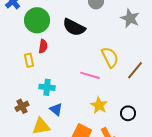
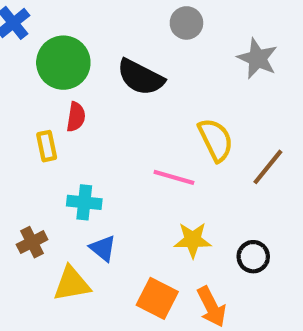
yellow star: (99, 105) -> (193, 240), turned -30

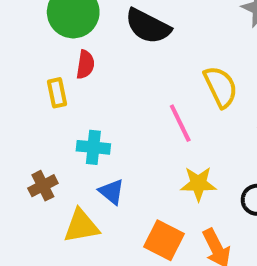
pink line: (174, 177) -> (180, 123), turned 48

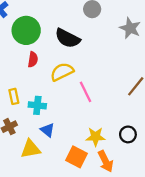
yellow semicircle: (221, 87) -> (62, 72), moved, turned -90
yellow rectangle: (57, 93) -> (14, 96), moved
yellow star: (198, 184) -> (96, 137), moved

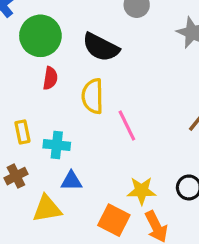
yellow semicircle: (62, 72) -> (93, 96), turned -65
blue triangle: (47, 130) -> (71, 181), turned -40

